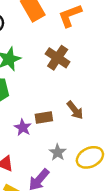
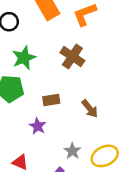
brown rectangle: (44, 118) -> (51, 100), moved

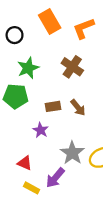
brown arrow: (90, 109) -> (78, 108), moved
gray star: (72, 151) -> (72, 153), size x1.5

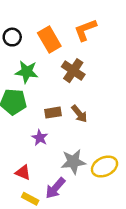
orange rectangle: (50, 22) -> (49, 39), moved
green star: (28, 68) -> (27, 72), turned 30
gray star: (72, 153) -> (73, 162), turned 30

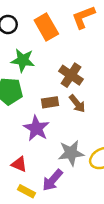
brown cross: (73, 71) -> (71, 75), moved
purple star: (40, 138) -> (36, 128), size x1.5

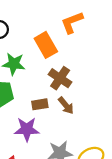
orange rectangle: (46, 27) -> (46, 45), moved
purple star: (36, 128) -> (27, 129), turned -30

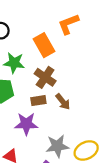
brown cross: (60, 78) -> (45, 77), moved

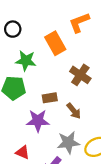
brown cross: (45, 77) -> (80, 75), moved
brown arrow: (63, 102) -> (74, 111), moved

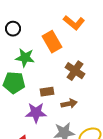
orange L-shape: (79, 23) -> (74, 23), turned -120
brown arrow: (74, 111) -> (69, 104), turned -63

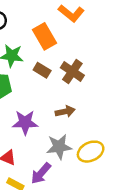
brown rectangle: (47, 92) -> (42, 70), moved, turned 40

